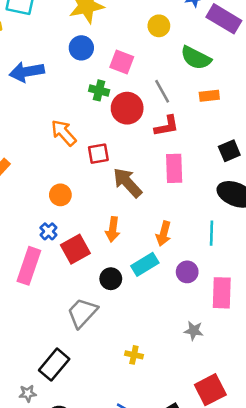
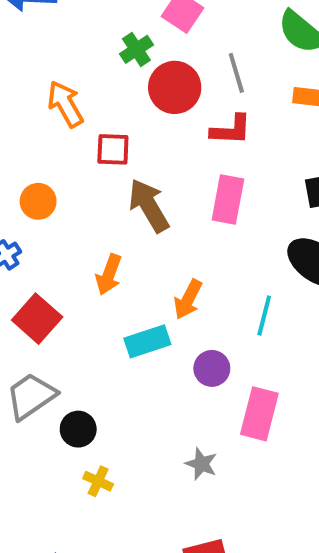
green cross: (99, 90) -> (136, 49), turned 30
red square: (75, 249) -> (37, 319), moved, turned -32
black circle: (111, 279) -> (78, 429), moved

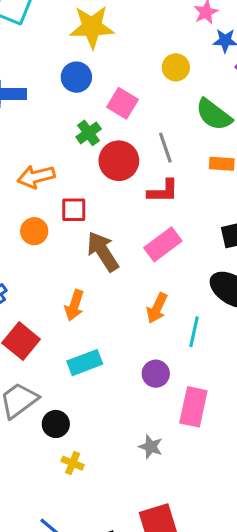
orange arrow: (65, 104) -> (36, 177), turned -72
pink rectangle: (228, 200) -> (163, 244), turned 45
orange circle: (38, 201) -> (34, 231), moved
orange arrow: (188, 299) -> (157, 308), moved
cyan rectangle: (147, 341) -> (85, 363), moved

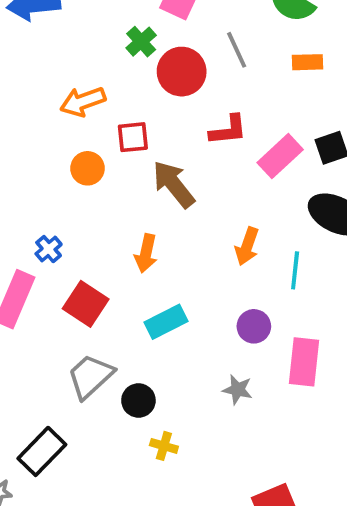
red L-shape: (163, 191) -> (228, 130), moved
pink rectangle: (163, 244) -> (280, 156), moved
gray star: (151, 447) -> (238, 390), moved

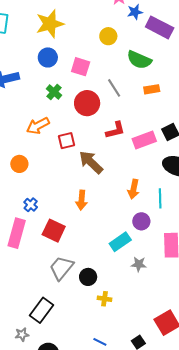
green cross: (141, 42) -> (54, 92), moved
pink rectangle: (280, 156) -> (144, 140), turned 30
orange circle: (88, 168) -> (19, 164), moved
cyan rectangle: (166, 322) -> (120, 242), moved
purple circle: (254, 326) -> (141, 221), moved

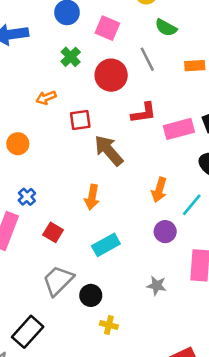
green semicircle: (139, 60) -> (166, 28), moved, size x0.7
orange arrow: (38, 126) -> (46, 98), size x0.7
cyan line: (160, 198) -> (192, 205), turned 36
red square: (54, 231) -> (53, 232), size x0.7
cyan rectangle: (120, 242) -> (106, 245), moved

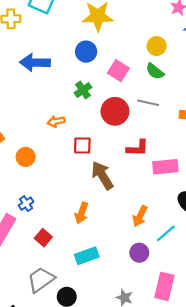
green semicircle: (166, 28) -> (155, 71), moved
gray line: (147, 59) -> (148, 103), turned -60

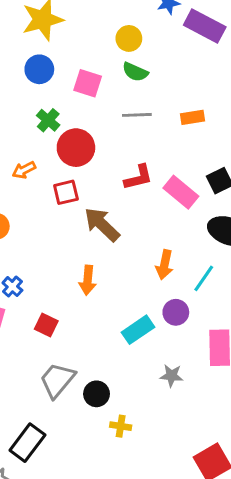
red circle: (115, 111) -> (76, 148), moved
pink rectangle: (165, 167) -> (181, 192), turned 60
cyan rectangle: (87, 256) -> (138, 330), moved

